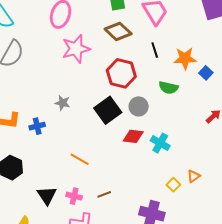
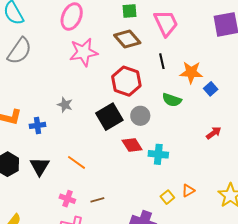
red diamond: (133, 136) -> (132, 145), turned 45
cyan cross: (160, 143) -> (158, 154), turned -30
black triangle: (47, 195) -> (40, 166), moved

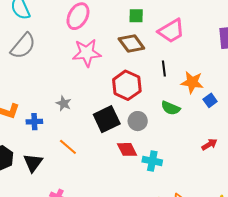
pink trapezoid: (166, 23) -> (171, 31), turned 80
orange line: (76, 162) -> (68, 147), moved

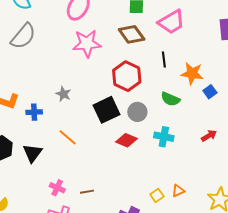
red diamond: (127, 149) -> (127, 140), turned -40
cyan cross: (152, 161) -> (164, 137), moved

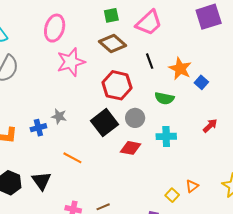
orange star: (192, 73) -> (180, 69), turned 30
blue cross: (34, 112) -> (38, 128), moved

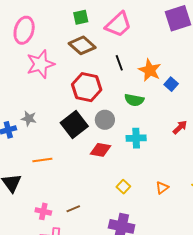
orange line: (72, 158) -> (42, 160), turned -36
yellow square: (172, 195) -> (123, 187), moved

